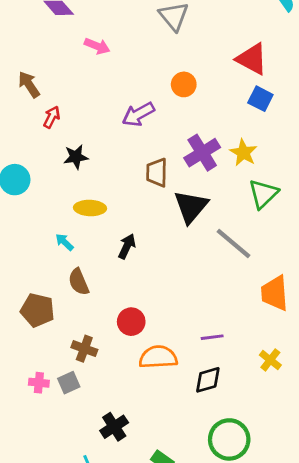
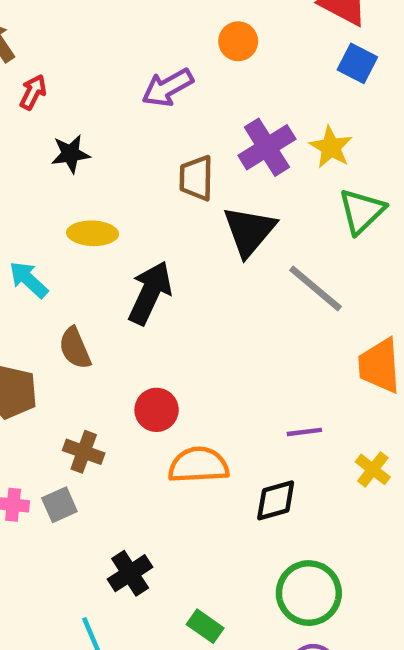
cyan arrow: (64, 242) -> (29, 280), moved, size x1.4
black arrow: (127, 246) -> (150, 293), size x1.6
purple line: (212, 337) -> (304, 432), moved

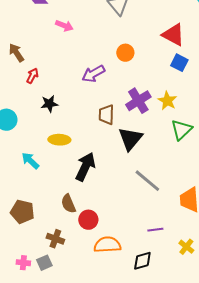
gray line: (315, 288) -> (147, 181), moved
brown semicircle: (75, 348) -> (68, 204), moved

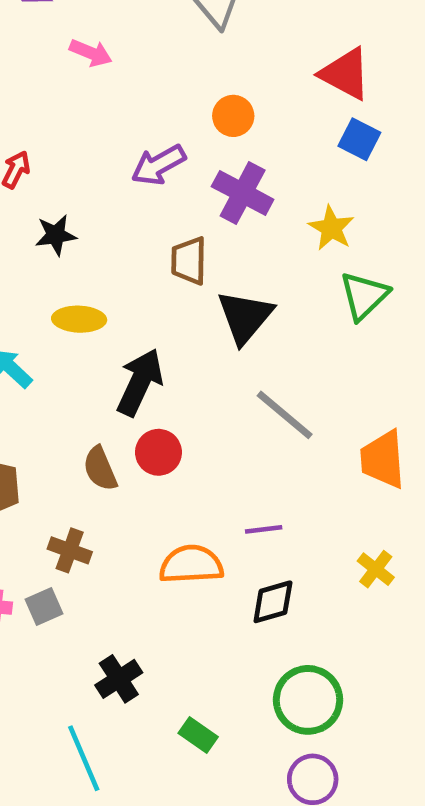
purple cross: (138, 101) -> (243, 193), moved, turned -30
red circle: (88, 220) -> (158, 452), moved
purple line: (155, 230) -> (264, 529), moved

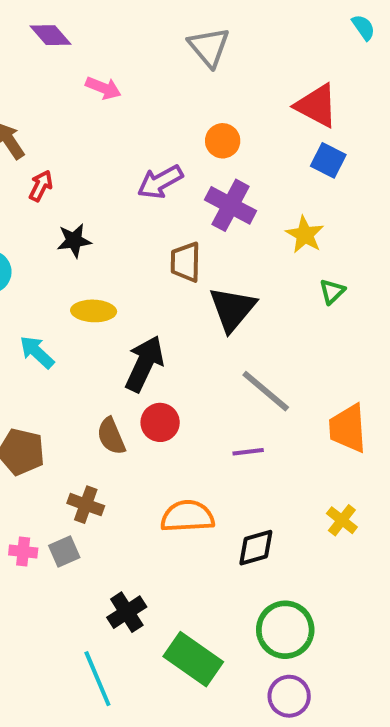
green triangle: (364, 296) -> (332, 291), size x0.6
purple line: (264, 529) -> (248, 452), moved
green rectangle: (198, 735) -> (193, 659), size x1.8

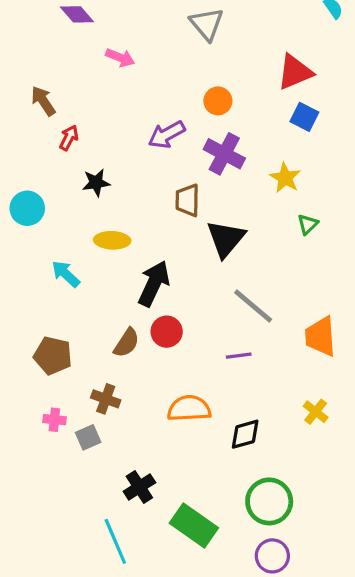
red triangle: (317, 106) -> (295, 72), turned -51
brown semicircle: (111, 436) -> (127, 343), turned -124
pink cross: (23, 552) -> (54, 420), moved

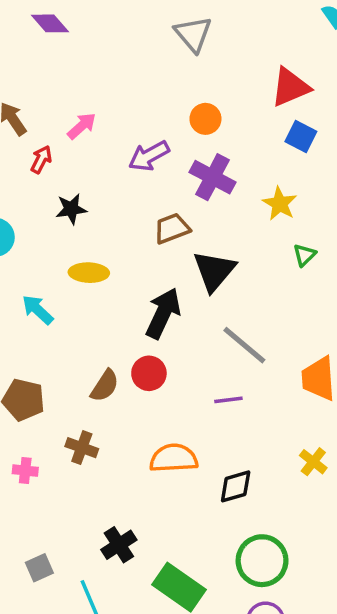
pink arrow: (120, 58) -> (82, 126), moved, turned -64
brown trapezoid: (187, 200) -> (172, 228), turned 68
black arrow: (154, 284) -> (163, 313), moved
gray square: (88, 437) -> (39, 568), moved

